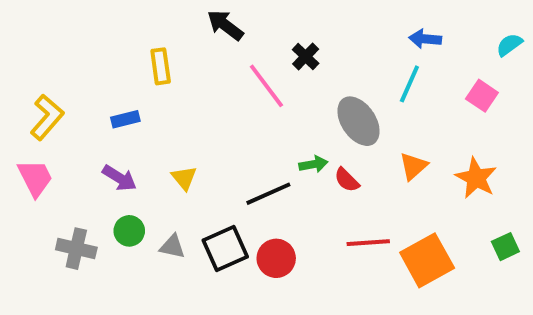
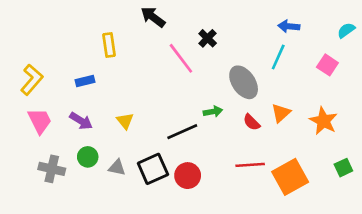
pink trapezoid: (35, 178) -> (40, 121), moved
red semicircle: (347, 180) -> (252, 122), moved

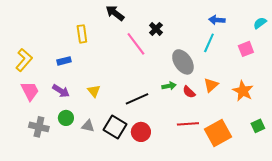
pink square: (327, 65) -> (246, 49), turned 35
green arrow: (213, 112) -> (169, 86), moved
black square: (153, 169) -> (115, 127), turned -35

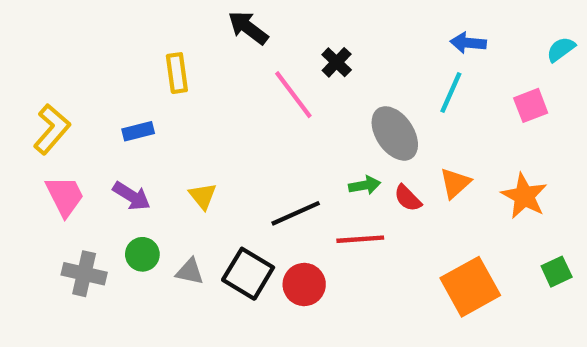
red line: (188, 124) -> (360, 239), moved

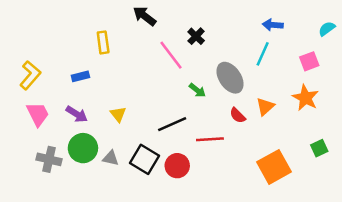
green arrow: (365, 185) -> (197, 90), moved, turned 48
orange star: (524, 196) -> (305, 98), moved
green circle: (142, 254) -> (83, 148), size x1.5
green square: (557, 272) -> (319, 148), moved

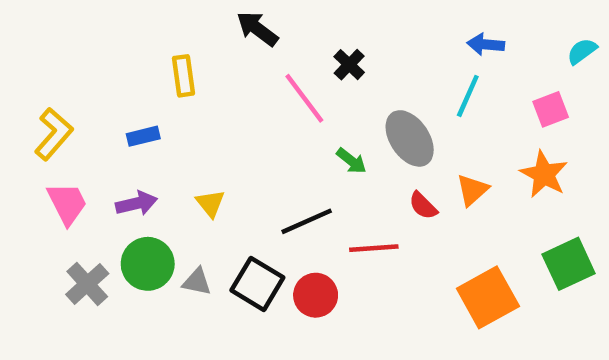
purple arrow: (77, 114) -> (136, 203), turned -45
green square: (319, 148) -> (569, 264), size x1.6
gray cross: (49, 159) -> (87, 284), turned 35

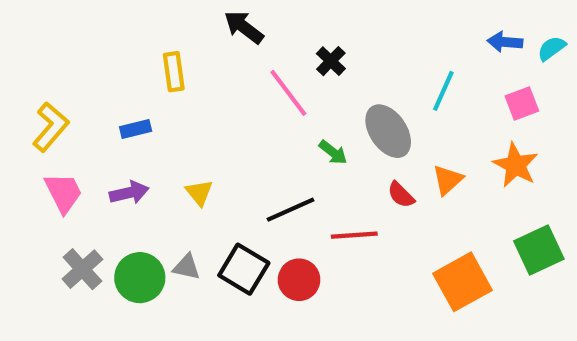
blue arrow: (486, 44) -> (505, 42), moved
green circle: (148, 264) -> (140, 278), moved

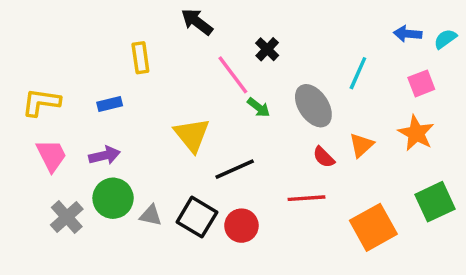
yellow L-shape: (51, 127) -> (41, 102), turned -123
green arrow: (333, 152) -> (259, 107), moved
yellow triangle: (199, 193) -> (192, 135), moved, size x1.6
red line: (354, 235) -> (307, 198), moved
green circle: (140, 278) -> (113, 198), moved

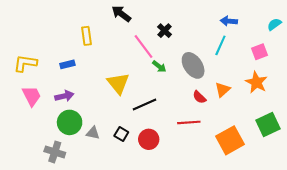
blue arrow: (408, 34) -> (229, 21), moved
gray cross: (67, 217) -> (55, 152), moved, turned -30
black square: (197, 217) -> (121, 134), size x0.6

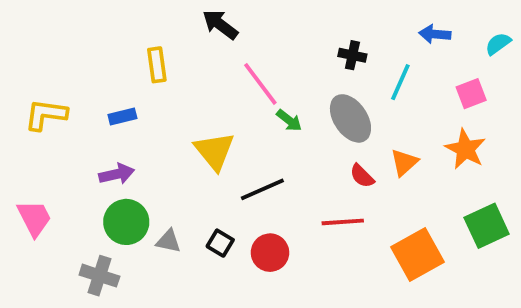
blue arrow: (229, 21) -> (435, 34), moved
black cross: (165, 31) -> (352, 55), moved, turned -32
pink trapezoid: (32, 96) -> (34, 218), moved

